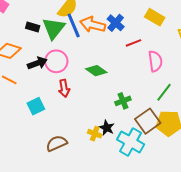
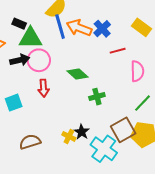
green triangle: (54, 28) -> (30, 38), moved, turned 45
green cross: (123, 101) -> (97, 97), moved

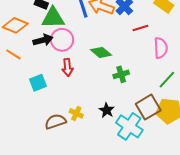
yellow cross: (69, 136) -> (76, 113), moved

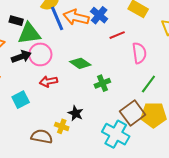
red arrow: (67, 67) -> (48, 81), turned 90
black star: (107, 110) -> (76, 113), moved
brown semicircle: (55, 122) -> (42, 136), turned 35

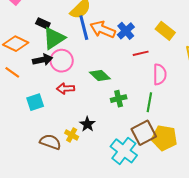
green triangle: (29, 34) -> (54, 38), turned -35
green line: (148, 84) -> (149, 102), moved, turned -36

